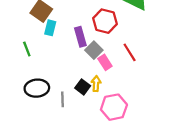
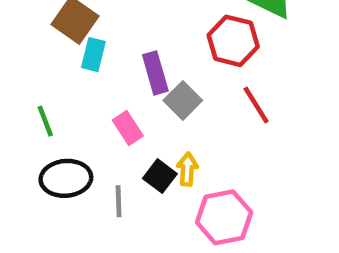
red hexagon: (105, 21) -> (233, 41), moved
green line: (27, 49) -> (45, 121), moved
pink rectangle: (105, 62) -> (128, 128), moved

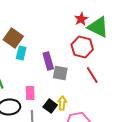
gray square: (183, 100) -> (60, 73), turned -35
pink rectangle: (128, 128) -> (30, 93), moved, turned 32

